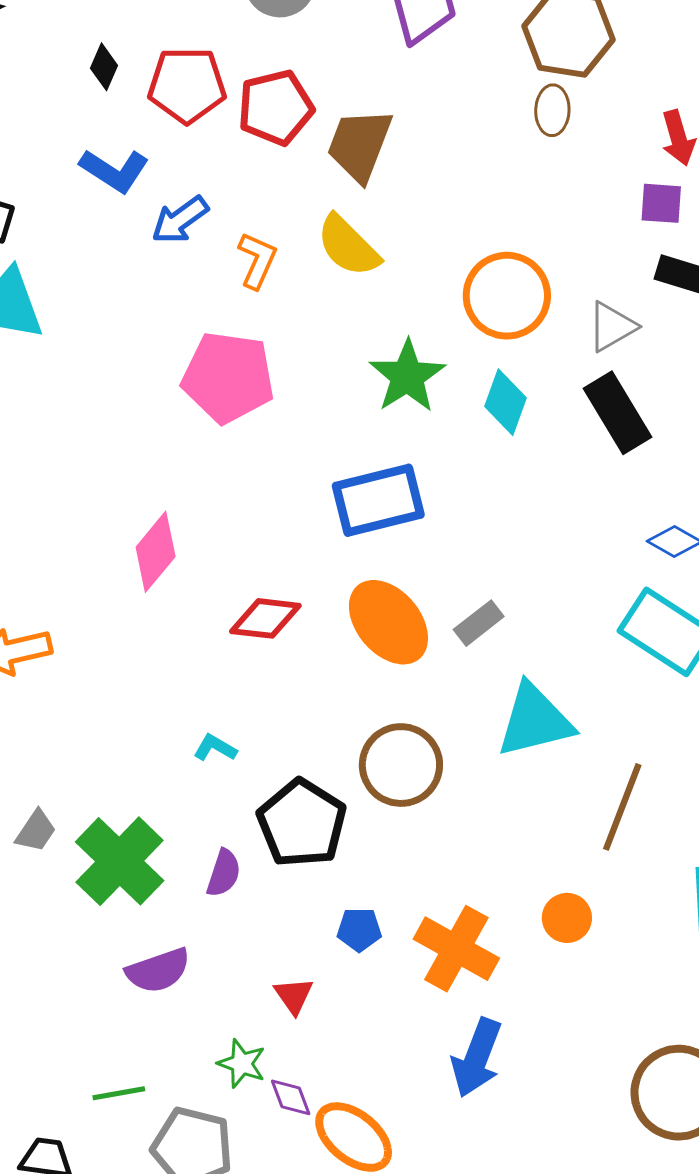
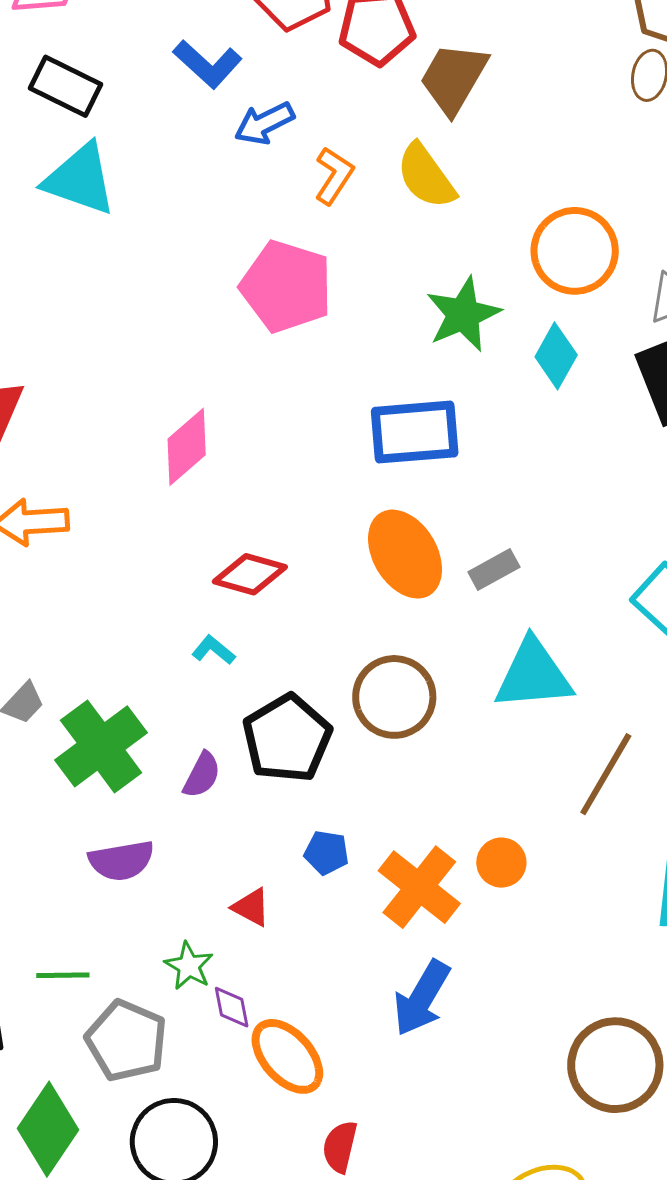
red diamond: (265, 618) -> (250, 574), moved
orange circle: (567, 918) -> (501, 863), moved
red triangle: (294, 996) -> (251, 907), turned -36

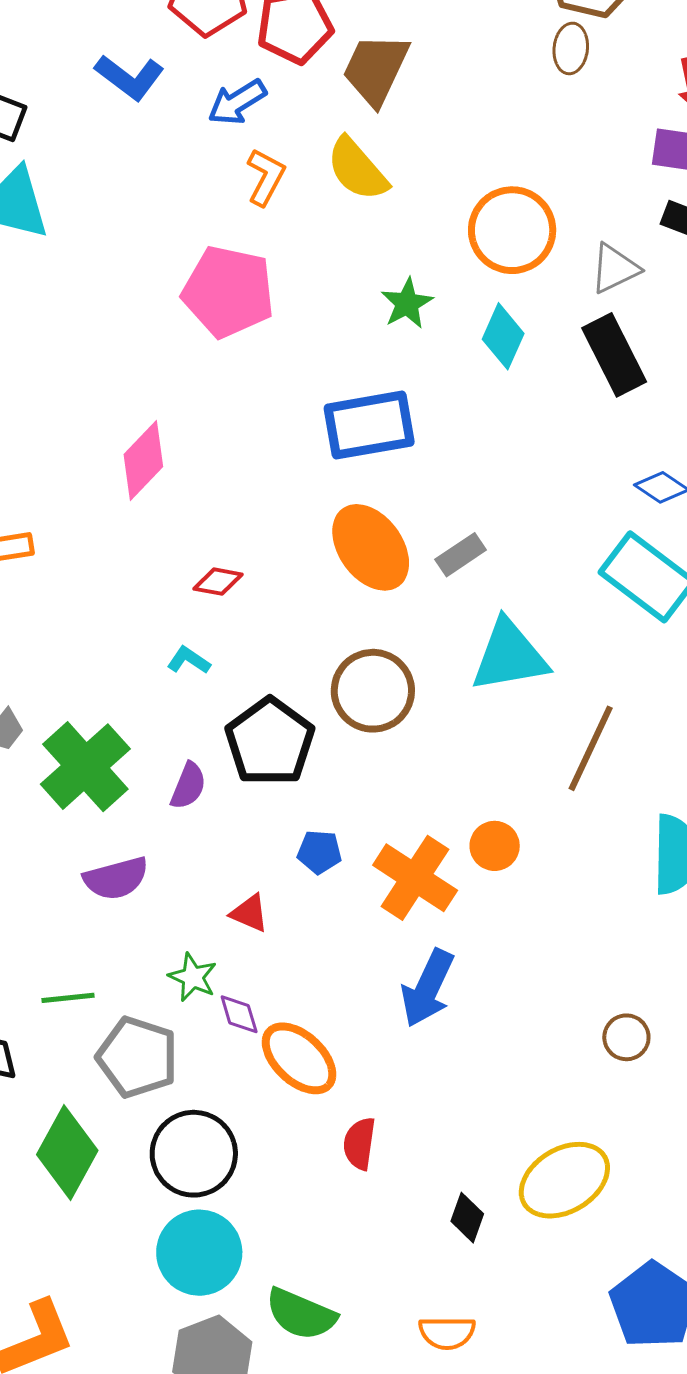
blue arrow: (264, 123) -> (237, 102), moved
green star: (463, 314) -> (407, 303), size x0.7
red diamond: (250, 574) -> (218, 582), size x0.7
brown circle: (615, 1065) -> (626, 1037), size x0.5

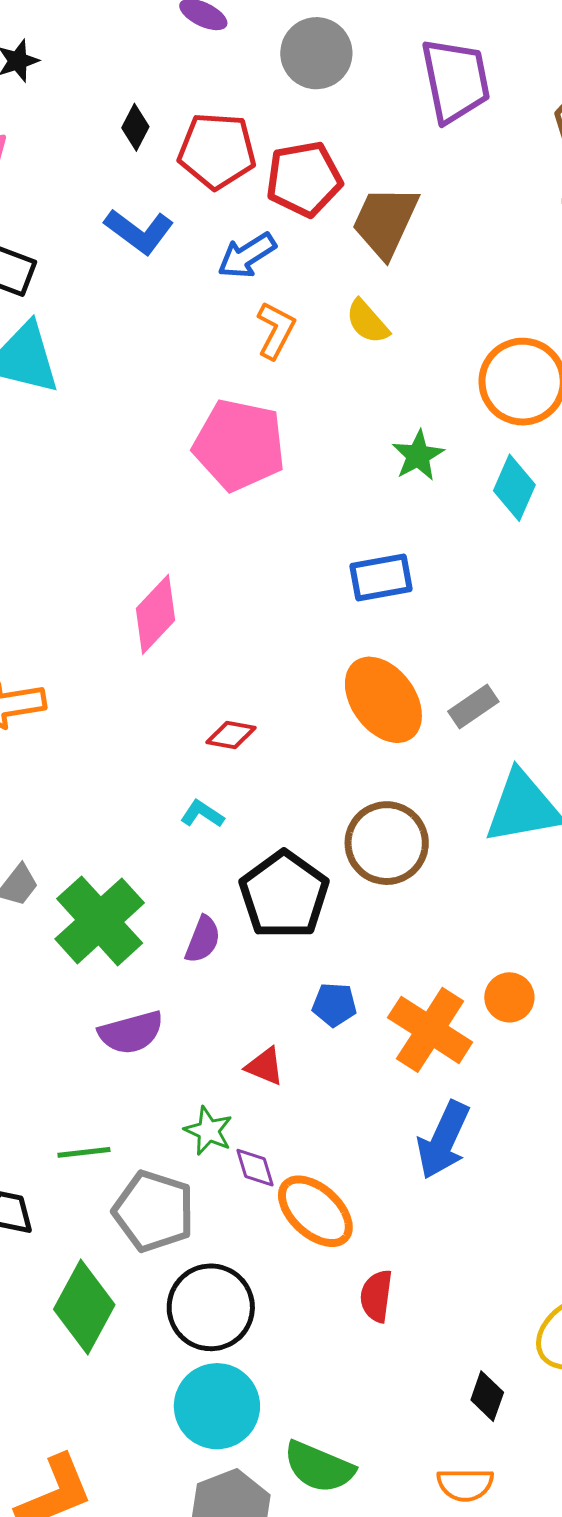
yellow semicircle: (357, 169) -> (367, 322), size x0.7
blue rectangle: (369, 425) -> (381, 577), size x0.7
black diamond: (467, 1218) -> (487, 1396), moved

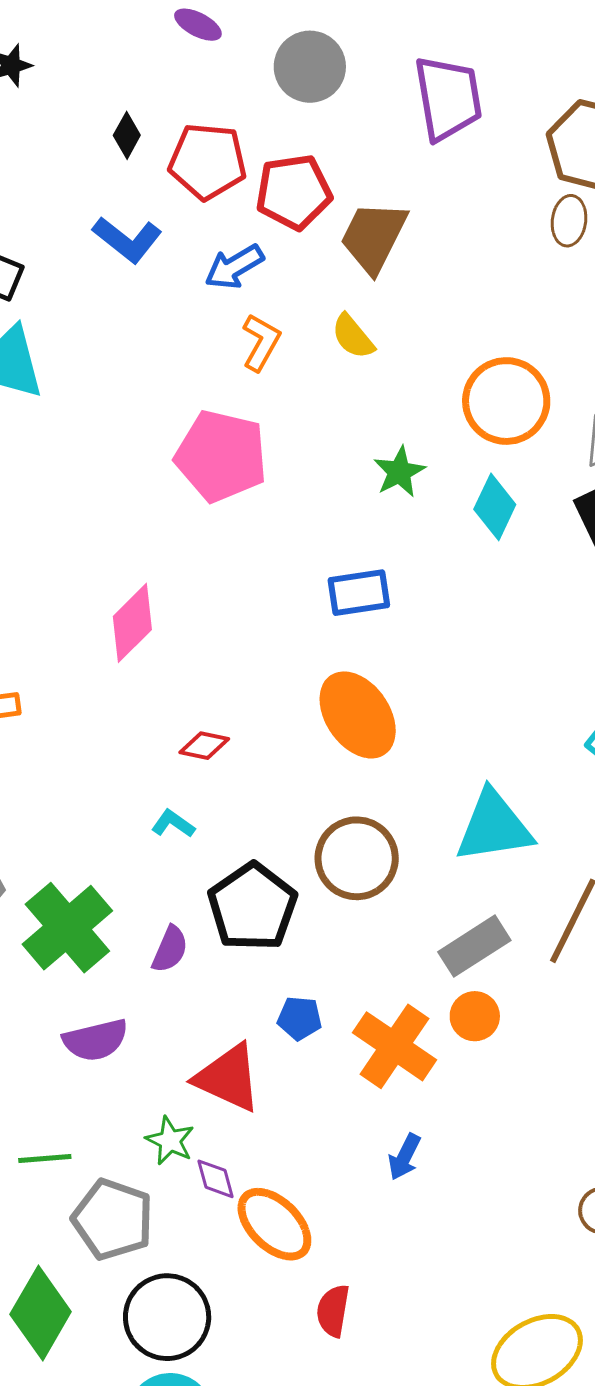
gray rectangle: (473, 706) -> (474, 946), moved, size x1.4
red triangle: (265, 1066) -> (228, 1078), size x1.8
blue arrow: (443, 1140) -> (404, 1157), size x0.6

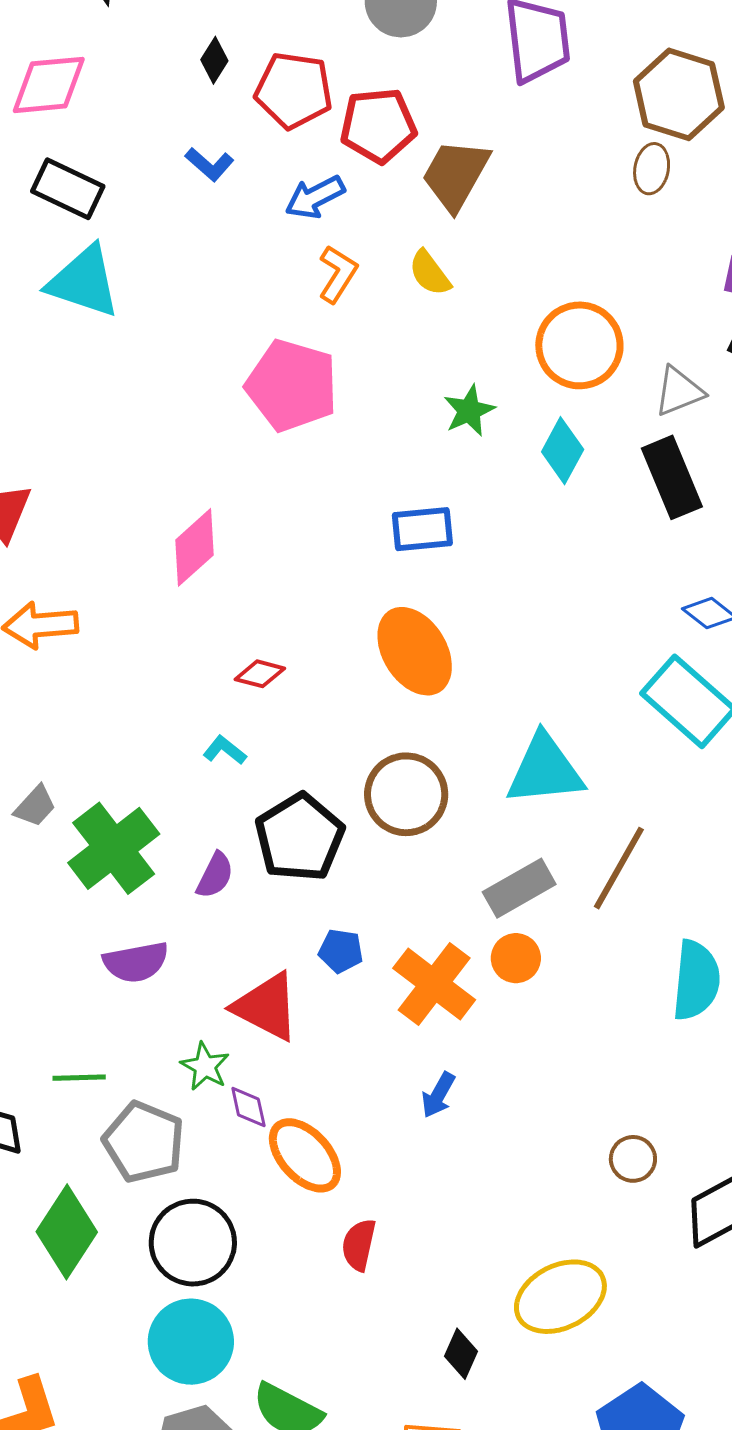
blue L-shape: (127, 239) -> (210, 164), size x0.7

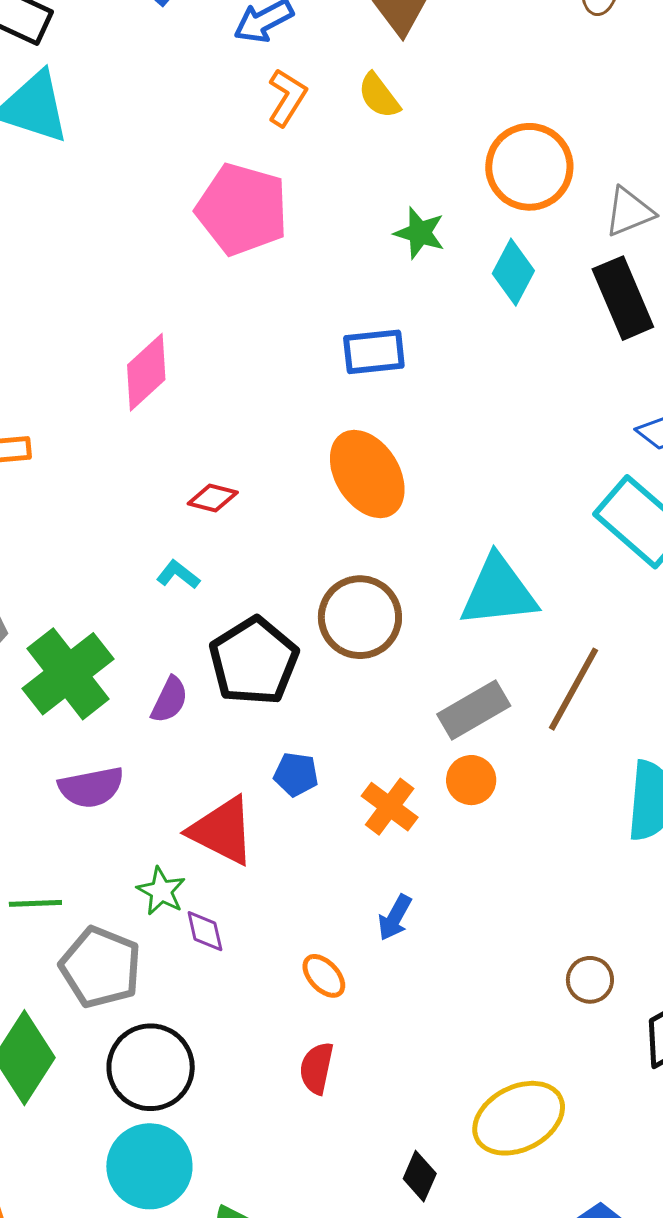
green star: (469, 411) -> (420, 233), turned -30
orange cross: (434, 984) -> (390, 807), size x0.7
orange ellipse: (305, 1155) -> (324, 976), moved, size x0.6

